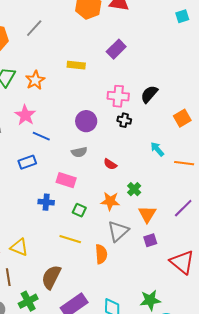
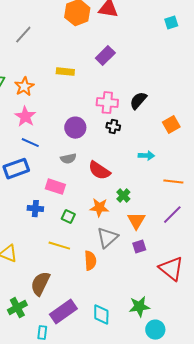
pink star: (25, 115) -> (25, 117), moved
cyan arrow: (157, 149) -> (146, 156), turned 133
blue rectangle: (27, 162) -> (16, 169), size x1.4
orange line: (184, 163) -> (173, 182), moved
red semicircle: (110, 164) -> (99, 171), size x1.6

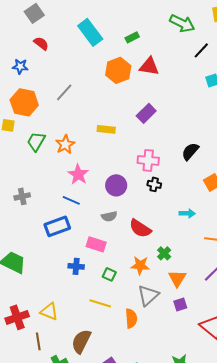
black semicircle: (138, 101) -> (190, 151), moved
pink star: (25, 117) -> (78, 174), moved

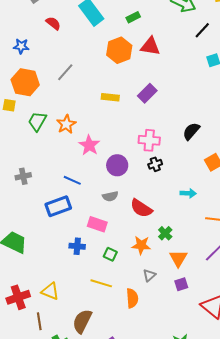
red semicircle: (41, 43) -> (53, 23), moved
yellow rectangle: (106, 129) -> (110, 97), moved
pink star: (78, 174) -> (89, 145), moved
black cross: (154, 184) -> (155, 164), turned -32
gray triangle: (148, 295) -> (149, 275), size x0.6

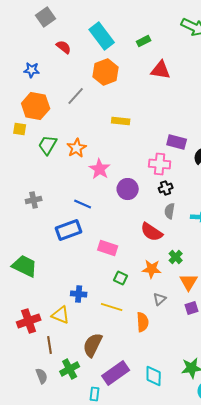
orange hexagon: (119, 50) -> (106, 72), moved
purple rectangle: (147, 93) -> (177, 142), moved, turned 60
gray semicircle: (110, 196) -> (170, 211), moved, turned 112
blue cross: (77, 246) -> (79, 294), moved

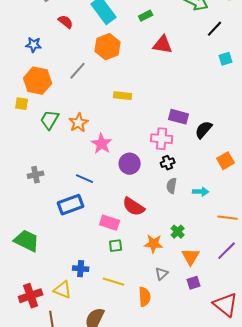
red semicircle: (152, 232) -> (134, 207), moved
green square: (121, 278) -> (116, 246), moved, turned -32

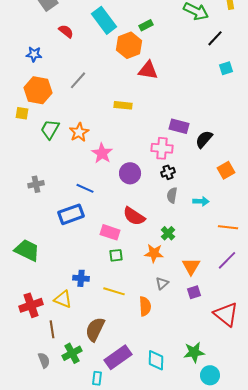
red triangle: (163, 45) -> (148, 70), moved
orange hexagon: (108, 47) -> (129, 45), moved
green cross: (178, 232) -> (168, 233), moved

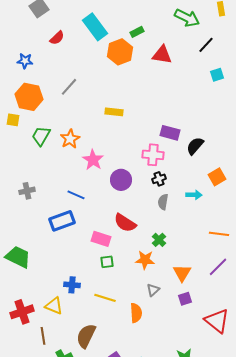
red semicircle: (66, 31) -> (57, 38), turned 98
red triangle: (148, 70) -> (162, 55), moved
cyan arrow: (201, 201) -> (194, 195), moved

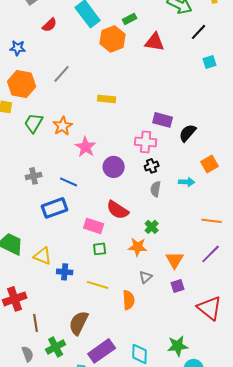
gray cross: (27, 191) -> (34, 176), moved
yellow triangle: (54, 306) -> (43, 256), moved

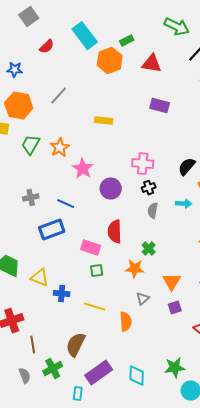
purple rectangle: (163, 120) -> (160, 106), moved
black semicircle: (188, 133) -> (187, 167), moved
red semicircle: (118, 210) -> (115, 232), turned 55

